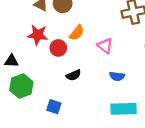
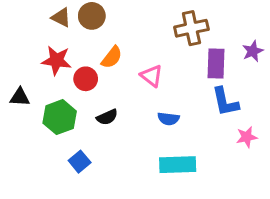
green hexagon: (21, 86) -> (60, 117), moved
blue square: (54, 107) -> (80, 162), turned 32

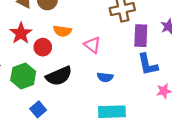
orange semicircle: (112, 57) -> (62, 31), turned 60
red star: (57, 60) -> (21, 33), turned 30
black semicircle: (107, 117) -> (59, 76), size x1.6

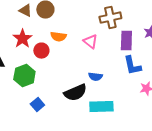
pink triangle: (92, 45) -> (90, 42), moved
black semicircle: (59, 76) -> (75, 93), moved

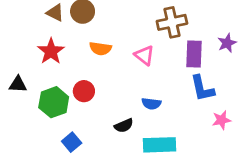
red circle: (41, 51) -> (84, 91), moved
black semicircle: (75, 93) -> (124, 126), size x0.6

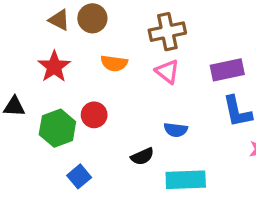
brown cross: (172, 22) -> (167, 32), moved
purple rectangle: (194, 54) -> (227, 70), turned 76

